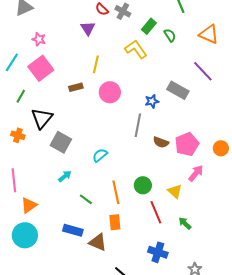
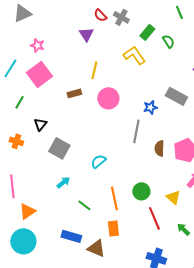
black triangle: (42, 118) -> (40, 124), size x0.6
brown semicircle: (161, 142) -> (159, 148), turned 70

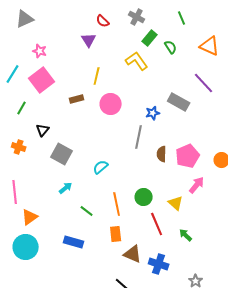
gray cross: (121, 17) -> (137, 17), moved
brown triangle: (96, 248) -> (133, 254), moved

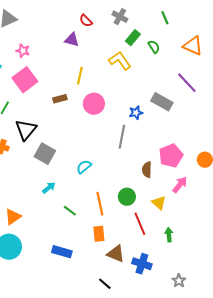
purple triangle: (89, 40) -> (72, 40), turned -42
black triangle: (43, 130) -> (26, 130), size x1.6
brown semicircle: (162, 154) -> (147, 170), moved
green arrow: (186, 235) -> (169, 235), turned 40
blue rectangle: (74, 242) -> (62, 252), moved

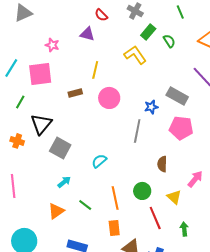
pink star: (23, 51) -> (52, 45), moved
pink square: (25, 80) -> (40, 74), turned 30
pink pentagon: (171, 156) -> (181, 128), moved, turned 30
orange triangle: (13, 217) -> (56, 211), moved

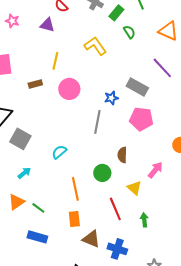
green rectangle: (148, 32) -> (116, 13), moved
pink star: (52, 45) -> (12, 21), moved
green circle: (142, 191) -> (102, 173), moved
green line: (85, 205) -> (38, 208), moved

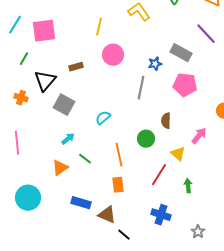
brown rectangle: (35, 84) -> (76, 67), moved
green line: (38, 208) -> (85, 159), moved
red line: (115, 209) -> (159, 175), turned 55
brown triangle: (91, 239) -> (107, 215), moved

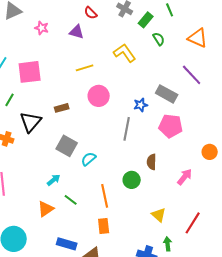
yellow line: (99, 27) -> (85, 68), turned 60
gray square: (64, 105) -> (67, 146), moved
yellow triangle: (178, 154) -> (159, 215), moved
red line: (159, 175) -> (193, 223), moved
green arrow: (188, 186) -> (168, 244), moved

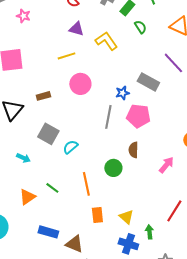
purple triangle: (77, 32) -> (76, 29), moved
pink pentagon: (171, 126) -> (138, 116), moved
cyan arrow: (54, 180) -> (23, 158), moved, turned 64
yellow triangle: (159, 215) -> (126, 217), moved
orange rectangle: (104, 226) -> (97, 215), moved

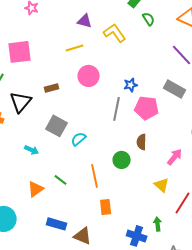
gray rectangle: (148, 82) -> (175, 89), moved
yellow triangle: (126, 217) -> (162, 185), moved

